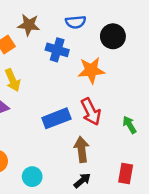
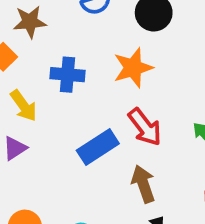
blue cross: (57, 50) -> (68, 75), moved

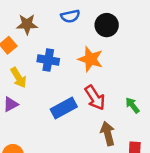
orange star: (133, 68) -> (90, 59), turned 30
brown arrow: (143, 184) -> (108, 134), moved

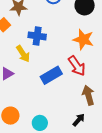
orange star: (90, 59) -> (83, 39), moved
yellow arrow: (18, 78) -> (23, 54), moved

